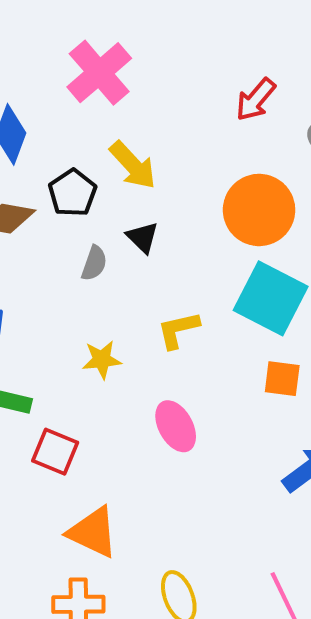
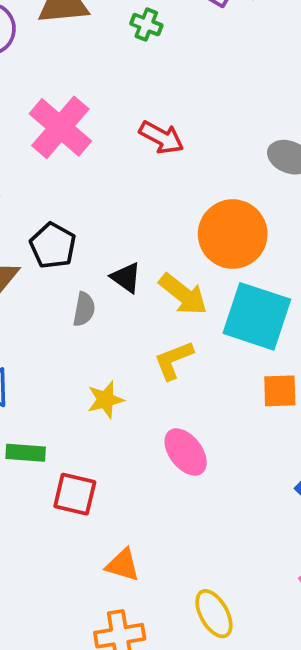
red arrow: (256, 100) -> (161, 137), moved, turned -93
yellow arrow: (133, 165) -> (183, 294), moved
orange triangle: (93, 532) -> (123, 565), size x0.7

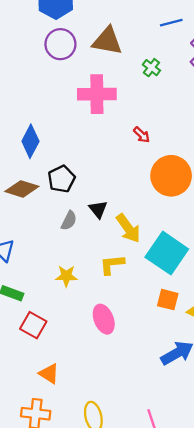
pink cross: (60, 127) -> (97, 94), moved, turned 33
red arrow: (161, 137) -> (142, 135), size x0.7
orange circle: (233, 234) -> (171, 176), moved

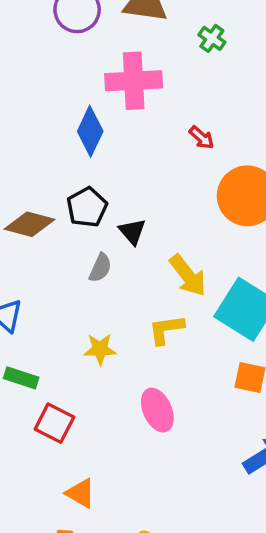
blue diamond: (30, 141) -> (90, 131), moved
black triangle: (98, 209) -> (132, 232), moved

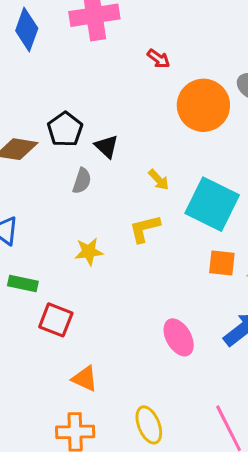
blue diamond: (90, 131) -> (27, 30), moved
yellow arrow: (188, 275) -> (159, 180), size x0.6
pink ellipse: (157, 410) -> (179, 337), moved

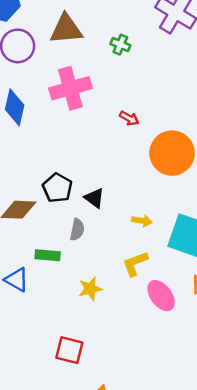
yellow arrow: (159, 180) -> (142, 221), turned -30
green rectangle: (23, 283) -> (48, 255), moved
pink ellipse: (179, 337) -> (161, 296), moved

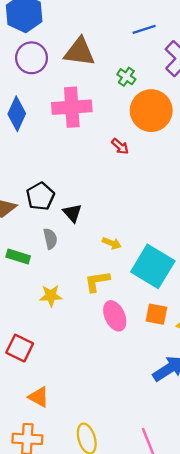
orange circle: (172, 153) -> (151, 111), moved
gray semicircle: (77, 230) -> (50, 239), turned -36

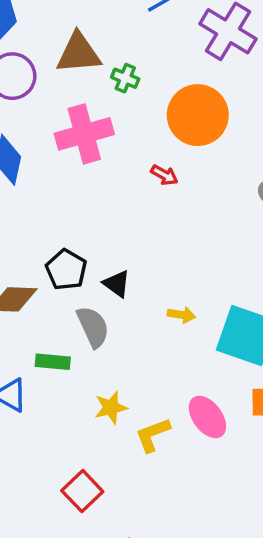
green cross: (126, 77) -> (125, 78), moved
gray semicircle: (50, 239) -> (93, 327), size x1.4
yellow L-shape: (97, 281) -> (153, 435), moved
red square: (20, 348) -> (82, 491), turned 32

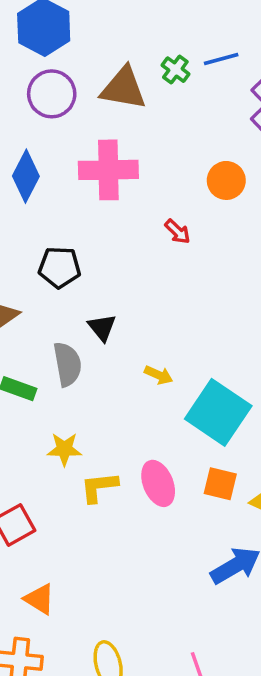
green cross: (125, 78) -> (175, 70), moved
orange circle: (198, 115) -> (226, 180), size x0.6
black pentagon: (66, 270) -> (59, 267), moved, turned 30

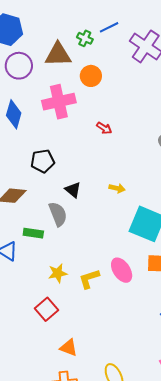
orange circle: (226, 180) -> (91, 76), moved
yellow arrow: (159, 375) -> (117, 188), moved
yellow star: (64, 449) -> (58, 273), moved

